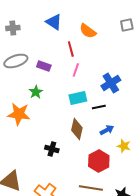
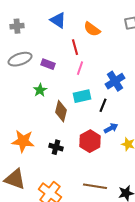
black line: (99, 107) -> (103, 105), turned -56
orange star: (19, 114) -> (23, 141), moved
brown diamond: (77, 129) -> (61, 111), moved
red hexagon: (99, 161) -> (90, 141), moved

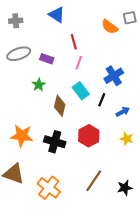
orange semicircle: (92, 29) -> (110, 27), moved
cyan rectangle: (82, 96) -> (81, 91), turned 66
blue arrow: (111, 128) -> (123, 112), moved
black cross: (56, 147) -> (55, 142), size x1.5
brown line: (95, 186) -> (94, 181), turned -65

